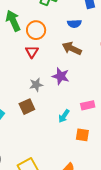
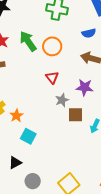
red triangle: (32, 52) -> (52, 77), moved
brown square: (27, 107) -> (75, 115), moved, turned 35

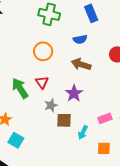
green arrow: (28, 41) -> (20, 88), moved
purple star: (85, 87) -> (74, 93), turned 30

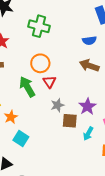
green cross: (49, 14) -> (39, 26), moved
orange circle: (43, 51) -> (40, 63), moved
purple star: (74, 93) -> (87, 106), moved

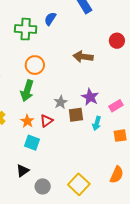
blue semicircle: (89, 41) -> (50, 19), moved, turned 144
red triangle: (49, 82) -> (47, 121), moved, turned 40
green arrow: (27, 87) -> (27, 91), turned -120
orange star: (11, 117) -> (27, 121), moved

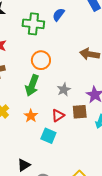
gray star: (61, 102) -> (64, 90), moved
red triangle: (47, 121) -> (58, 115), moved
cyan square: (32, 143) -> (48, 136), moved

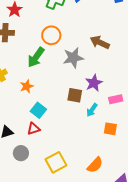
gray star: (64, 90) -> (73, 58), moved, size x1.5
red triangle: (58, 115) -> (34, 129), moved

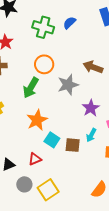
orange star: (27, 86) -> (37, 120), moved, size x1.5
brown square: (75, 95) -> (73, 145), moved
cyan square: (38, 110) -> (52, 140), moved
yellow square: (56, 162) -> (48, 190), moved

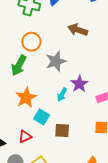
brown arrow: (93, 67) -> (78, 30), moved
cyan arrow: (91, 135) -> (62, 94), moved
brown square: (73, 145) -> (62, 130), moved

